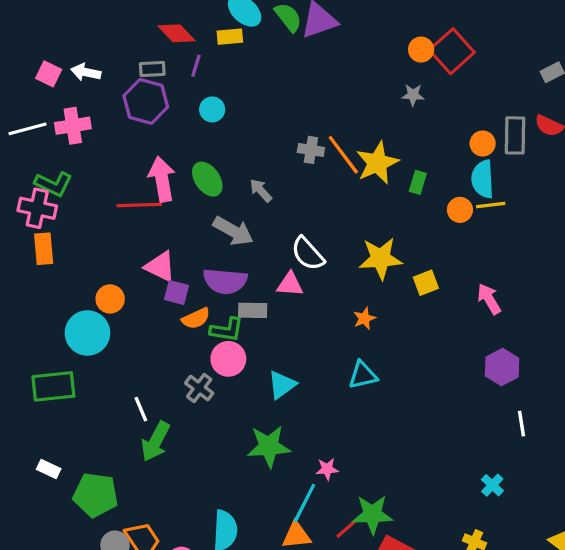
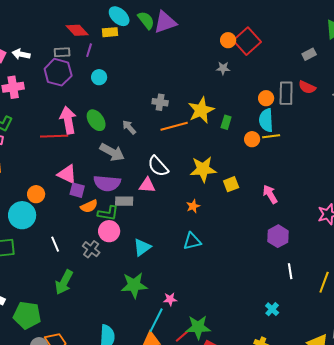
orange line: (343, 155) -> (174, 126), moved, turned -68
white line: (141, 409) -> (55, 244), moved

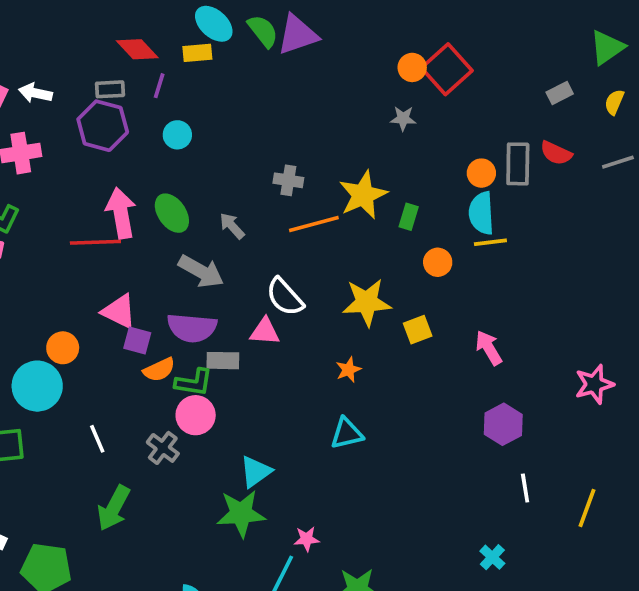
orange circle: (252, 139) -> (438, 262), moved
cyan triangle: (142, 247) -> (256, 472), moved

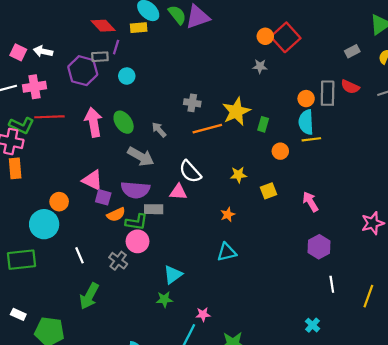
gray rectangle: (110, 89) -> (100, 57), moved
red line: (95, 242) -> (49, 117), moved
yellow star: (367, 302) -> (238, 175), size x0.6
green star: (241, 513) -> (164, 299), size x0.6

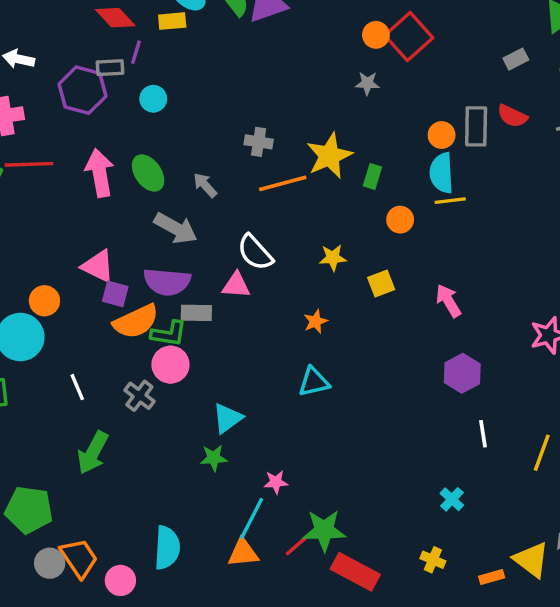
orange semicircle: (116, 215) -> (136, 321), size x1.5

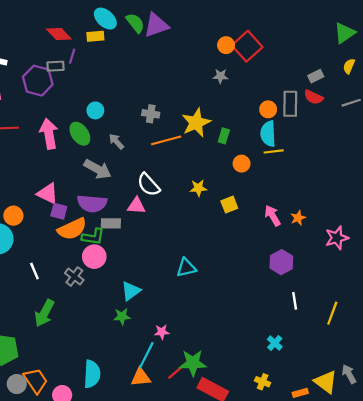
gray rectangle: (516, 59) -> (316, 76), moved
cyan circle: (153, 99) -> (95, 110), moved
orange star: (316, 321) -> (298, 218), moved

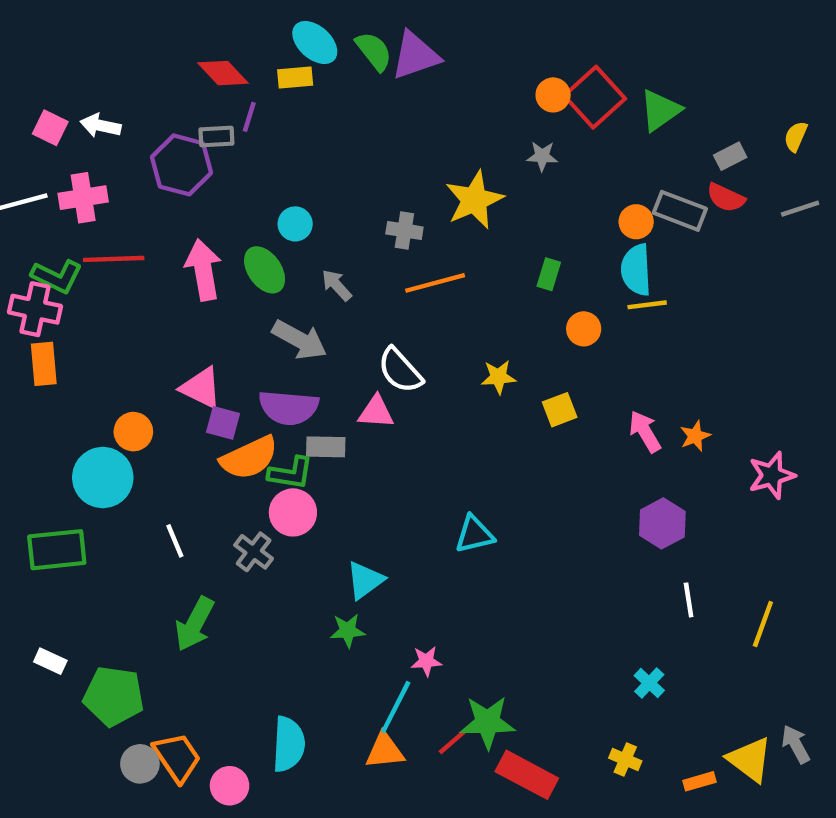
green triangle: (345, 33) -> (660, 110), moved
gray rectangle: (290, 104) -> (680, 211), turned -70
yellow star: (196, 123) -> (474, 200), moved

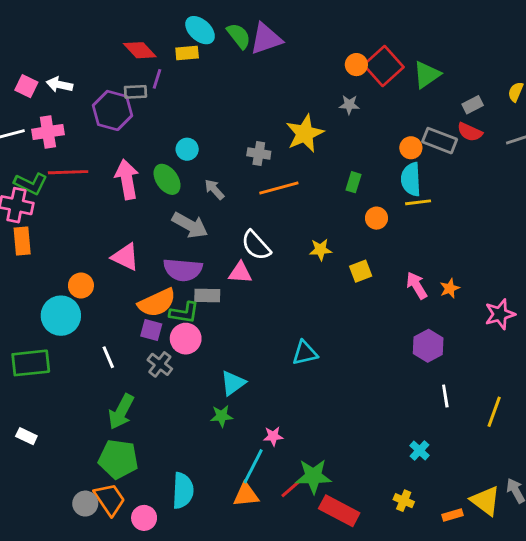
purple square: (223, 423) -> (151, 330), moved
green pentagon: (114, 696) -> (118, 459), moved

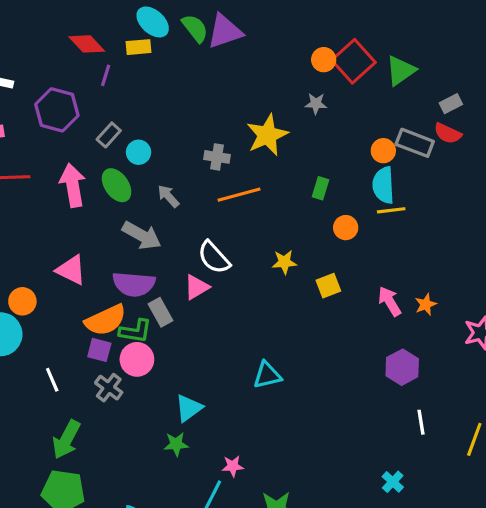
gray rectangle: (135, 92) -> (109, 135), moved, turned -45
pink triangle: (240, 273) -> (197, 287), turned -35
gray rectangle: (207, 296) -> (160, 312), turned 60

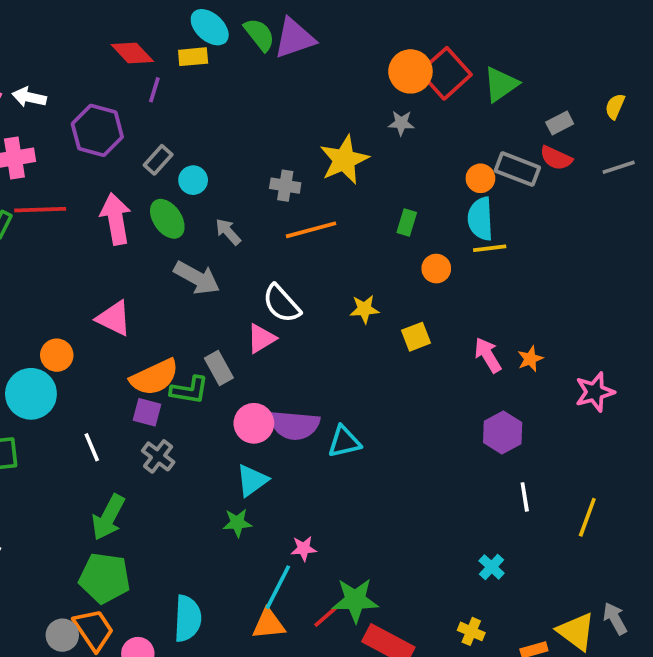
orange circle: (324, 60) -> (410, 71), size x1.5
purple semicircle: (134, 284) -> (294, 425), moved
pink circle: (137, 359) -> (254, 423), moved

